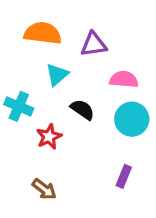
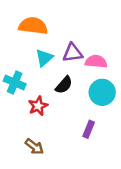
purple triangle: (94, 44) -> (73, 53), moved
black semicircle: (82, 110) -> (64, 85), turned 96
purple rectangle: (124, 176) -> (89, 129), moved

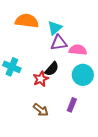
cyan triangle: (44, 58) -> (55, 28), moved
red star: (38, 106) -> (41, 79), moved
brown arrow: (34, 147) -> (41, 110), moved

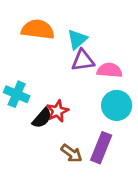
black semicircle: (52, 69) -> (42, 118), moved
purple rectangle: (72, 105) -> (101, 148), size x1.5
brown arrow: (41, 110) -> (72, 153), moved

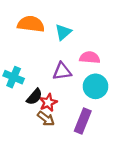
purple triangle: (83, 60) -> (62, 71), moved
red star: (57, 111) -> (48, 102), moved
brown arrow: (72, 153) -> (46, 119), moved

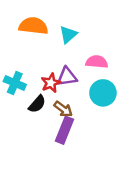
red star: (48, 102) -> (51, 83), moved
brown arrow: (46, 119) -> (63, 109), moved
purple rectangle: (83, 121) -> (64, 130), moved

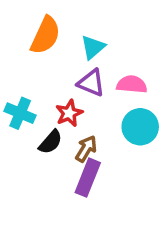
orange semicircle: (33, 26) -> (45, 35), turned 108
purple triangle: (67, 77) -> (91, 83), moved, turned 30
brown arrow: (63, 109) -> (86, 149), turned -96

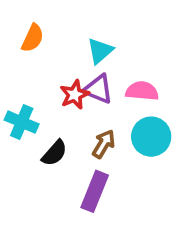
orange semicircle: (45, 35) -> (33, 38), moved, size x0.7
red star: (69, 113) -> (75, 95), moved
brown arrow: (86, 149) -> (104, 144), moved

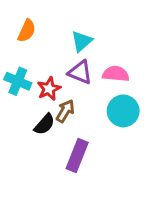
red star: (75, 95) -> (49, 89), moved
cyan cross: (22, 122) -> (18, 81), moved
brown arrow: (104, 144) -> (65, 111), moved

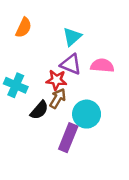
cyan cross: (18, 81) -> (16, 85), moved
red star: (49, 89) -> (56, 80), moved, turned 30
cyan circle: (123, 111) -> (87, 114), moved

